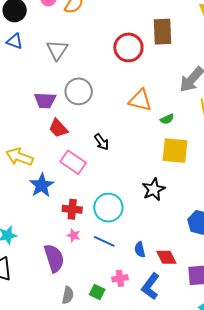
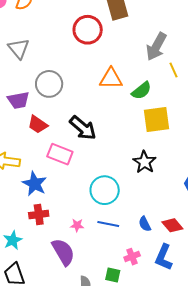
green semicircle: (167, 119) -> (141, 91), size x1.5
black arrow: (101, 142) -> (83, 128), size x1.6
red cross: (72, 209) -> (39, 214), moved

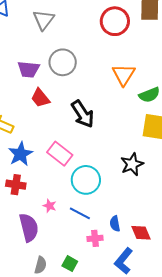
orange triangle: (111, 79) -> (124, 75), turned 45
pink rectangle: (60, 154) -> (60, 154), moved
pink cross: (132, 257) -> (95, 238), moved

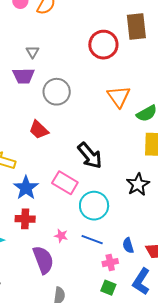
gray triangle: (44, 20) -> (32, 52), size x0.6
purple trapezoid: (29, 69) -> (24, 76), moved
black arrow: (83, 114) -> (90, 156), moved
green square: (70, 264) -> (108, 288), moved

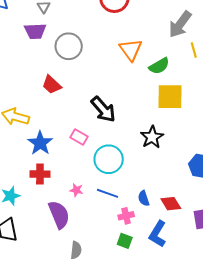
pink rectangle: (65, 183) -> (79, 137), size x0.7

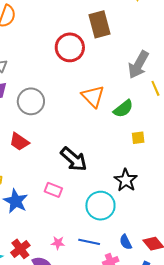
yellow square: (170, 97) -> (138, 138), size x0.5
cyan circle: (109, 159) -> (100, 206), moved
red cross: (40, 174) -> (20, 249), moved, turned -30

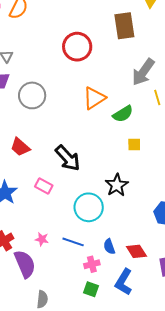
brown rectangle: (100, 24) -> (124, 26), moved
orange triangle: (93, 96) -> (94, 98), turned 35
red trapezoid: (19, 142) -> (20, 147), moved

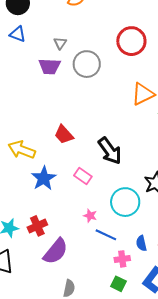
gray circle: (32, 95) -> (87, 64), moved
pink star: (42, 239) -> (90, 216), moved
purple semicircle: (25, 264) -> (56, 251), turned 56

